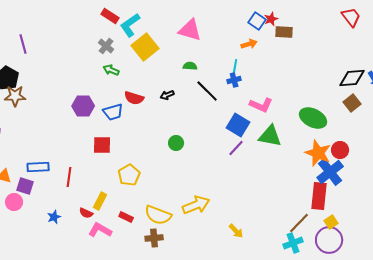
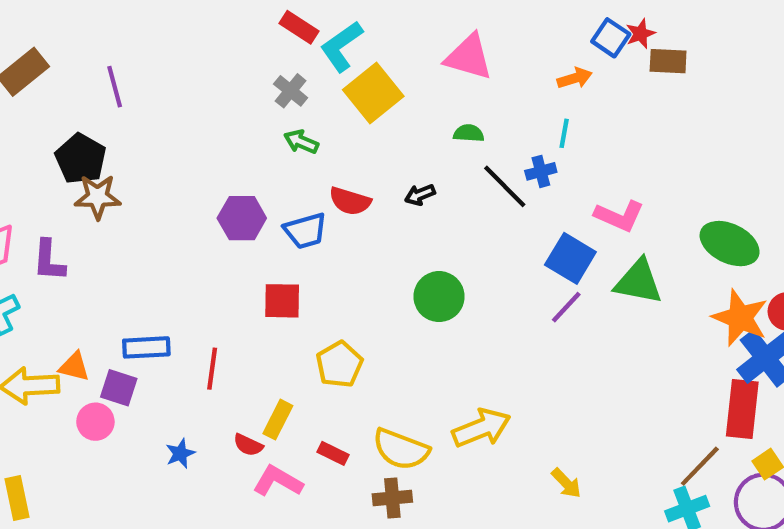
orange arrow: (249, 44) -> (575, 78), moved
blue cross: (234, 80) -> (541, 171), moved
green circle: (176, 143) -> (439, 297), size x1.5

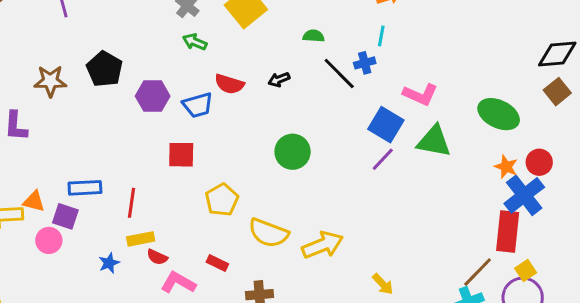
black pentagon: (81, 159) -> (105, 69), moved
orange star: (740, 318) -> (506, 167), size x0.6
yellow rectangle: (278, 420) -> (141, 239), moved, turned 52
yellow semicircle: (401, 449) -> (268, 233), moved

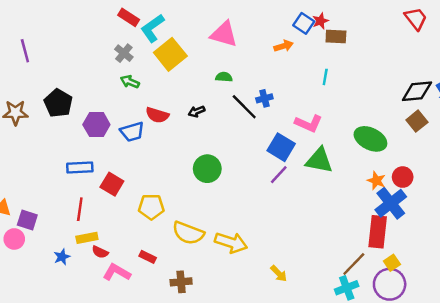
cyan line: (381, 36) -> (325, 77), moved
red square: (181, 155) -> (112, 184), moved, turned 30
blue rectangle: (85, 188) -> (80, 167), moved
yellow pentagon: (222, 200) -> (151, 207), turned 30
yellow arrow: (323, 245) -> (231, 243), turned 40

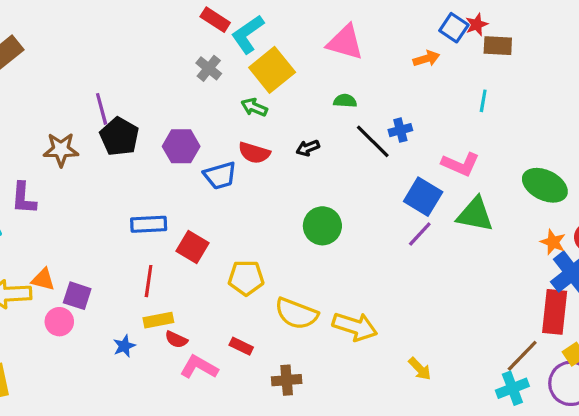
purple line: (25, 51) -> (102, 109), moved
green arrow: (130, 82) -> (254, 107), moved
purple hexagon: (96, 125) -> (181, 146), moved

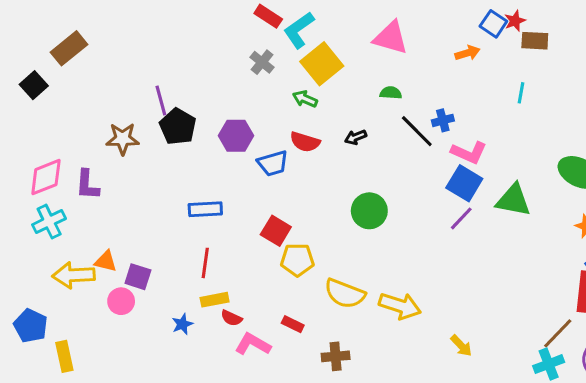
pink L-shape: (460, 164) -> (469, 153), moved
red square: (192, 247) -> (276, 231), moved

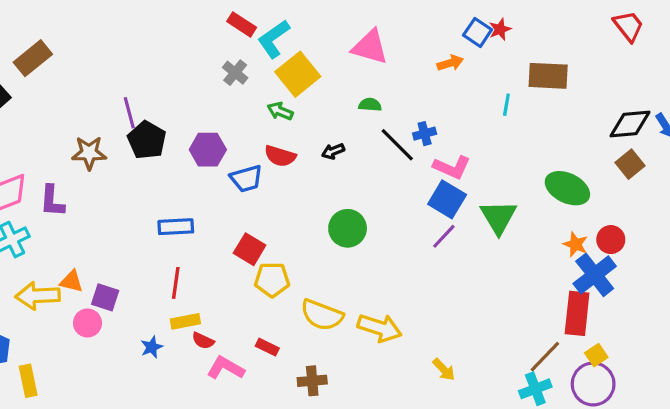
brown rectangle: (535, 41) -> (548, 76), moved, size x1.4
green triangle: (513, 200) -> (498, 217), turned 48

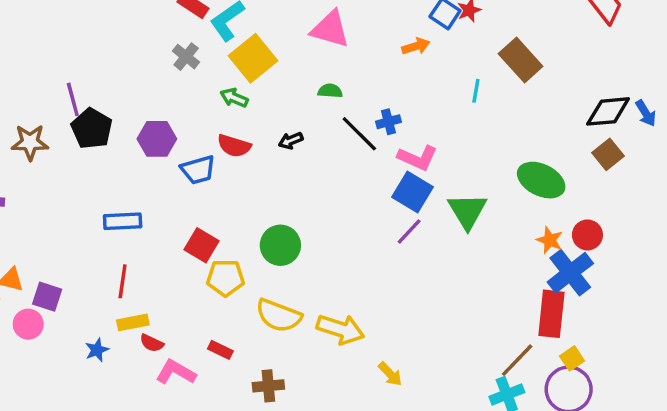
brown rectangle: (548, 76) -> (521, 60), turned 45
green circle: (348, 228) -> (280, 245), moved
yellow arrow: (444, 370) -> (390, 374), moved

